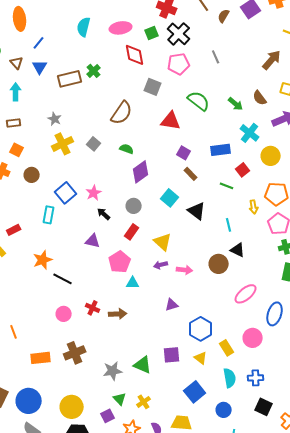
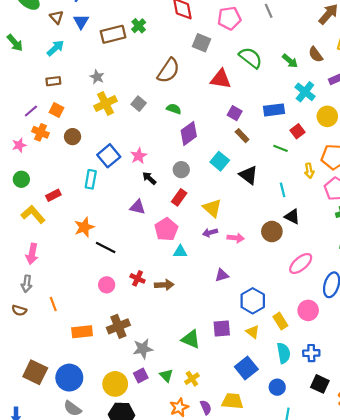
cyan arrow: (16, 92) -> (55, 48), turned 48
gray star: (113, 371) -> (143, 349), moved
purple square: (108, 416) -> (141, 375), moved

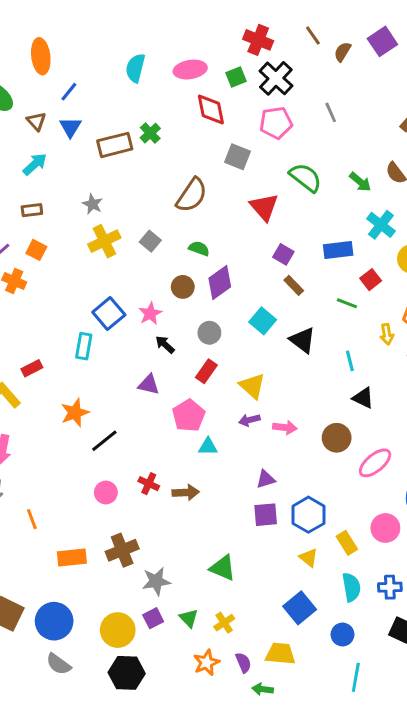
red triangle: (221, 79) -> (264, 207), turned 40
brown circle: (73, 137) -> (183, 287), moved
brown circle: (272, 232) -> (337, 438), moved
black line: (106, 247) -> (104, 441), turned -66
purple square: (222, 329) -> (266, 515), moved

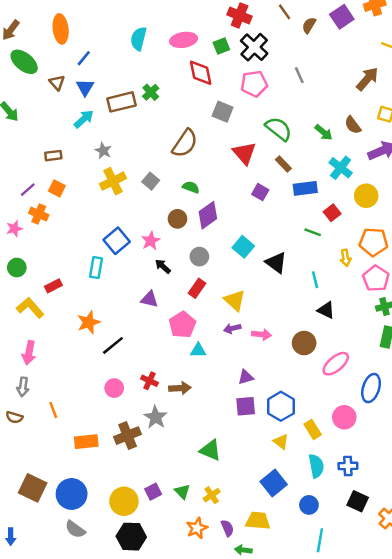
cyan arrow: (35, 164) -> (84, 119), moved
brown rectangle: (294, 285) -> (283, 164), moved
gray star: (156, 581) -> (156, 417), moved, turned -30

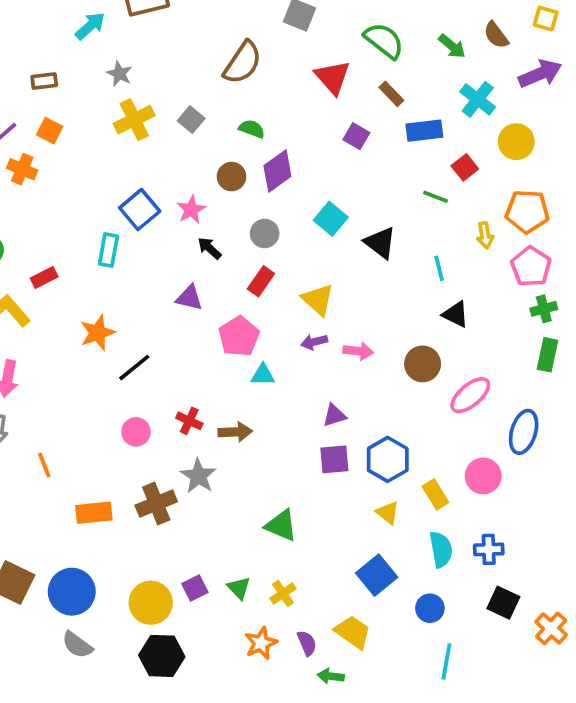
yellow trapezoid: (258, 521) -> (353, 632), turned 30

